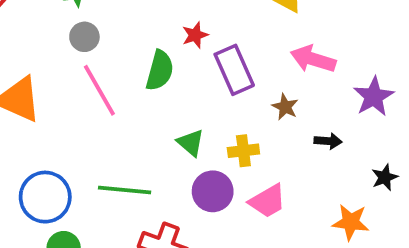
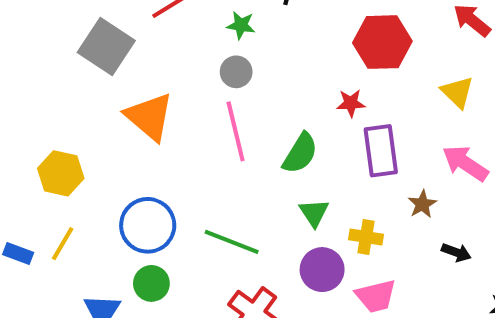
green semicircle: (160, 70) -> (300, 153), moved

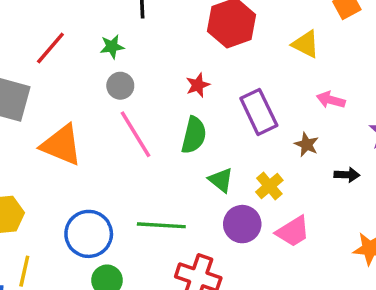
red star: (351, 103) -> (198, 85), moved
pink arrow: (465, 163) -> (331, 100), size x0.7
yellow cross: (366, 237) -> (269, 186), turned -32

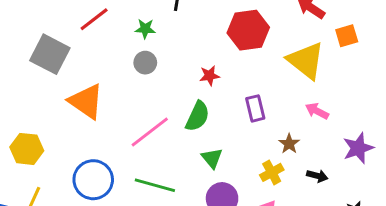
yellow triangle: (306, 44) -> (306, 61), size x1.6
purple rectangle: (259, 112) -> (255, 108), size x0.7
pink line: (135, 134) -> (150, 132), moved, turned 72
yellow cross: (269, 186) -> (272, 172), moved

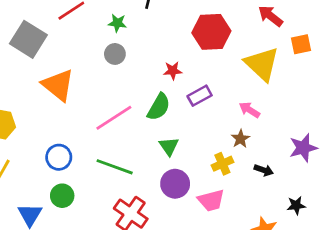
purple rectangle: (255, 108) -> (200, 96), moved, turned 70
pink arrow: (317, 111) -> (249, 110), moved
blue circle: (93, 180) -> (59, 157), size x0.7

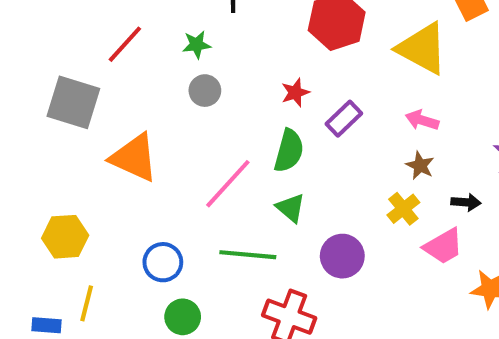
green triangle: (169, 146) -> (291, 208), moved
pink trapezoid: (211, 200) -> (443, 246), moved

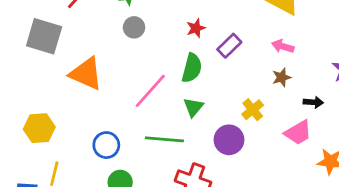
brown star: (420, 166) -> (282, 77), turned 30
green triangle: (291, 208) -> (193, 107), turned 30
yellow cross: (403, 209) -> (253, 110), moved

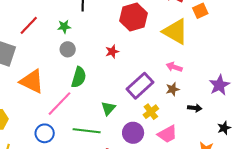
purple rectangle: (229, 46) -> (140, 86), moved, size x1.5
green semicircle: (192, 68) -> (79, 77), moved
pink line: (150, 91) -> (59, 104), moved
pink trapezoid: (298, 133) -> (167, 134), moved

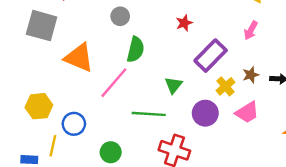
red star: (112, 52) -> (184, 23), moved
pink arrow: (174, 67) -> (251, 30), turned -77
brown star: (173, 89) -> (251, 75), moved
blue circle: (45, 133) -> (74, 124), moved

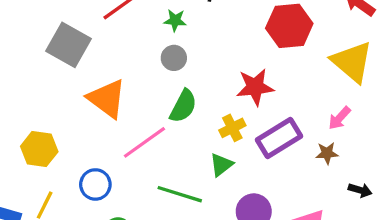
red star: (184, 23) -> (255, 87), size x1.6
brown star: (251, 75) -> (327, 153), moved
yellow cross: (225, 86) -> (232, 128), moved
blue circle: (74, 124) -> (95, 184), moved

